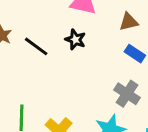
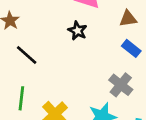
black line: (36, 46) -> (27, 55), moved

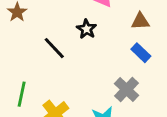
black line: (27, 55) -> (54, 48), moved

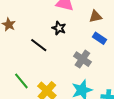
gray cross: (126, 90) -> (82, 59), moved
green line: (22, 94) -> (21, 81), turned -42

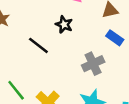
gray cross: (82, 59) -> (93, 64), turned 30

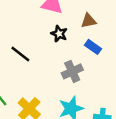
black star: (64, 24) -> (59, 34), moved

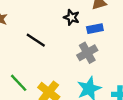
blue rectangle: (93, 47) -> (95, 29), moved, turned -42

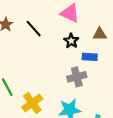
black line: (36, 40) -> (34, 29), moved

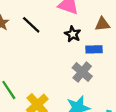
gray cross: (77, 77) -> (82, 72), turned -30

